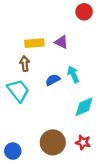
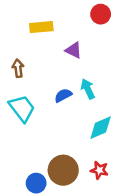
yellow rectangle: (34, 43) -> (41, 27), moved
brown arrow: (25, 64) -> (18, 68), moved
blue circle: (13, 151) -> (36, 183), moved

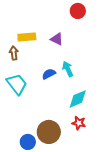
yellow rectangle: (41, 27) -> (27, 37), moved
red star: (99, 170) -> (79, 123), moved

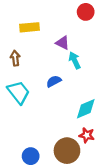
yellow rectangle: (27, 37) -> (30, 27), moved
cyan arrow: (68, 69) -> (75, 60), moved
brown circle: (49, 132) -> (67, 151), moved

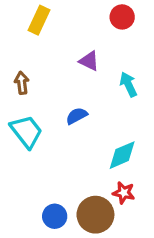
yellow rectangle: (30, 27) -> (39, 20), moved, turned -60
cyan arrow: (75, 60) -> (128, 84), moved
blue circle: (31, 156) -> (55, 216), moved

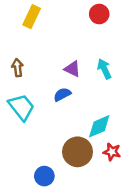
purple triangle: (89, 61) -> (72, 69), moved
red star: (124, 193) -> (112, 152), moved
brown circle: (95, 215) -> (78, 152), moved

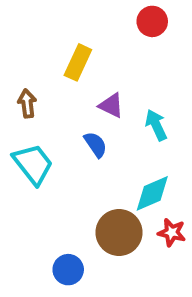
yellow rectangle: (32, 17) -> (78, 62), moved
cyan arrow: (104, 69) -> (156, 125), moved
blue semicircle: (62, 94) -> (96, 145), turned 84

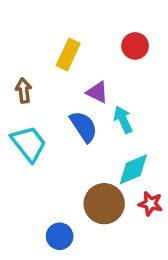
red circle: (152, 21) -> (135, 46), moved
cyan arrow: (156, 125) -> (123, 120), moved
blue semicircle: (96, 145) -> (84, 127), size x1.4

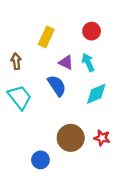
cyan arrow: (123, 120) -> (88, 62), moved
cyan diamond: (133, 169) -> (96, 94), moved

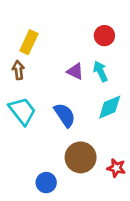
yellow rectangle: (46, 37) -> (29, 42), moved
blue semicircle: (57, 86) -> (65, 115), moved
red star: (102, 138) -> (116, 168), moved

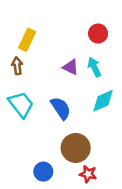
red star: (116, 168) -> (88, 174), moved

